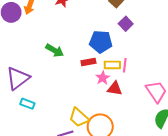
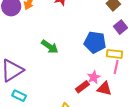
red rectangle: (88, 62) -> (82, 87), moved, turned -32
yellow rectangle: (112, 65) -> (115, 54), moved

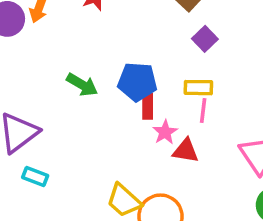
blue pentagon: (95, 42) -> (137, 82), moved
red rectangle: (82, 87) -> (148, 106), moved, turned -48

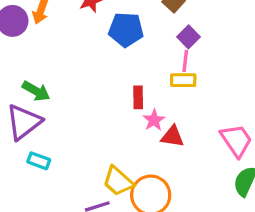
blue pentagon: (137, 82) -> (126, 30), moved
green arrow: (82, 85) -> (36, 91), moved
pink line: (203, 110) -> (185, 61), moved

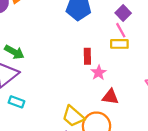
pink line: (185, 61) -> (121, 30), turned -35
red triangle: (172, 136) -> (110, 97), moved

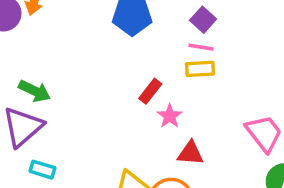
pink line: (121, 30) -> (201, 47), turned -49
red rectangle: (87, 56) -> (150, 91), turned 42

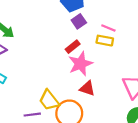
purple square: (203, 20) -> (79, 21), moved
pink star: (170, 116) -> (80, 64), size x1.6

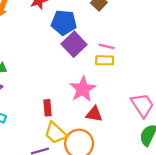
purple square: (79, 21) -> (74, 44), size x1.5
red rectangle: (73, 47) -> (48, 108), moved, turned -48

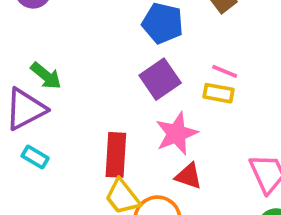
purple square: (74, 44) -> (160, 79), moved
red rectangle: (48, 108) -> (116, 155), size x1.6

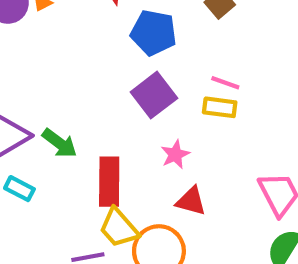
green arrow: (46, 76) -> (60, 143), moved
pink star: (176, 133) -> (175, 154), size x0.6

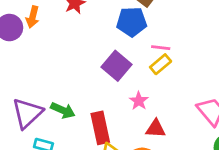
blue pentagon: (154, 33) -> (132, 22), moved
yellow rectangle: (220, 107) -> (161, 64), turned -35

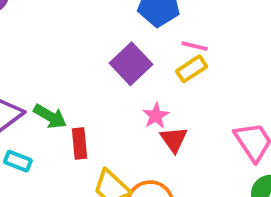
red rectangle: (100, 128) -> (80, 143), moved, size x0.7
red triangle: (156, 129) -> (174, 139), moved, turned 45

